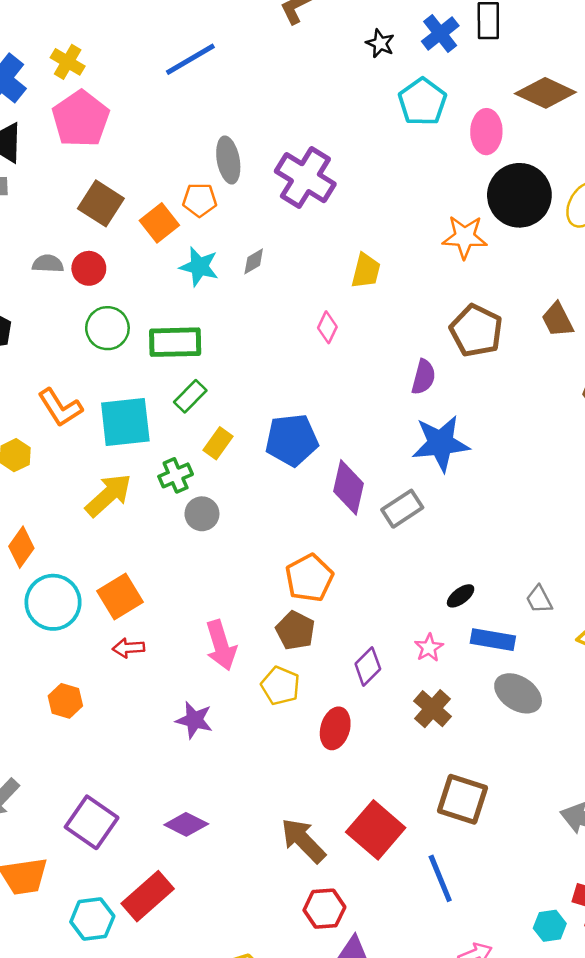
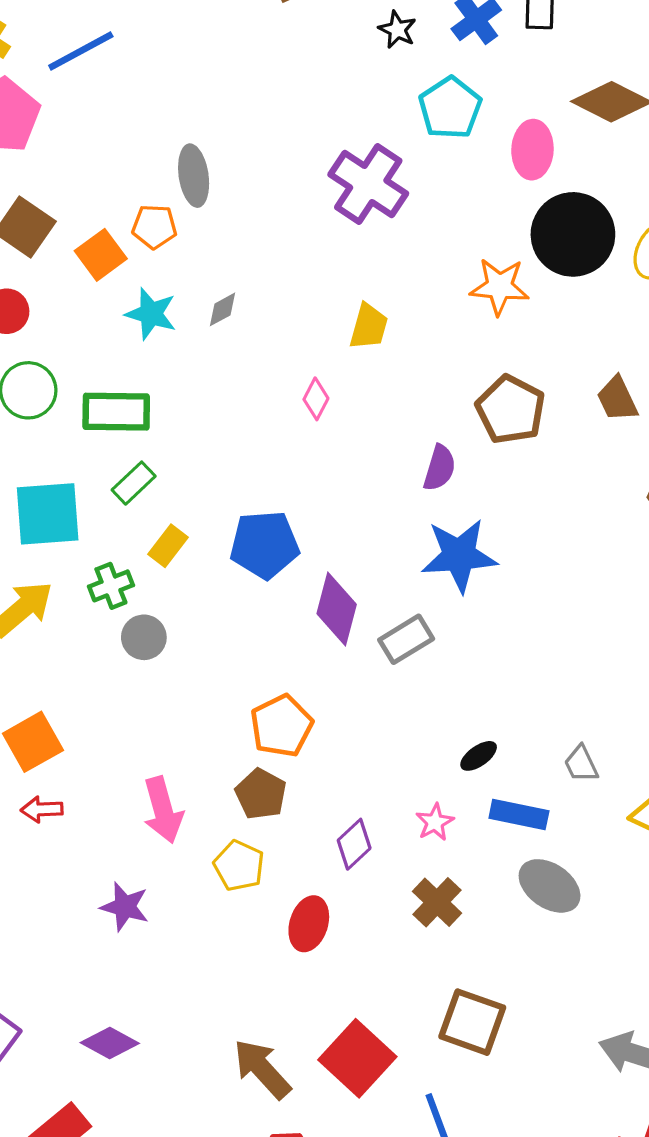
blue line: (190, 59) -> (81, 51), moved
purple cross: (305, 178) -> (368, 184), moved

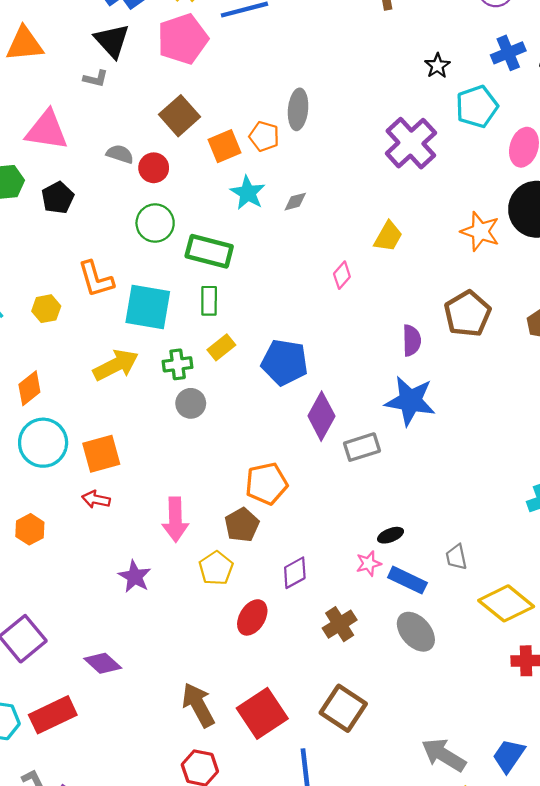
black star: (397, 30) -> (437, 66), moved
purple semicircle: (440, 468) -> (412, 340), turned -32
green rectangle: (134, 483) -> (209, 301), turned -60
pink star: (435, 822) -> (369, 564), moved

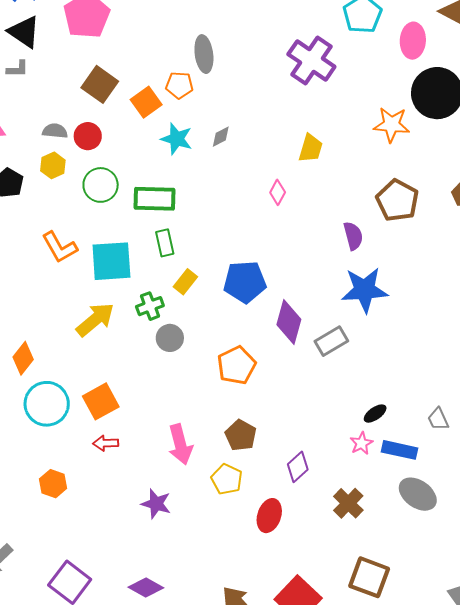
yellow hexagon: (46, 309) -> (53, 165), moved
orange pentagon: (266, 484) -> (236, 365), moved

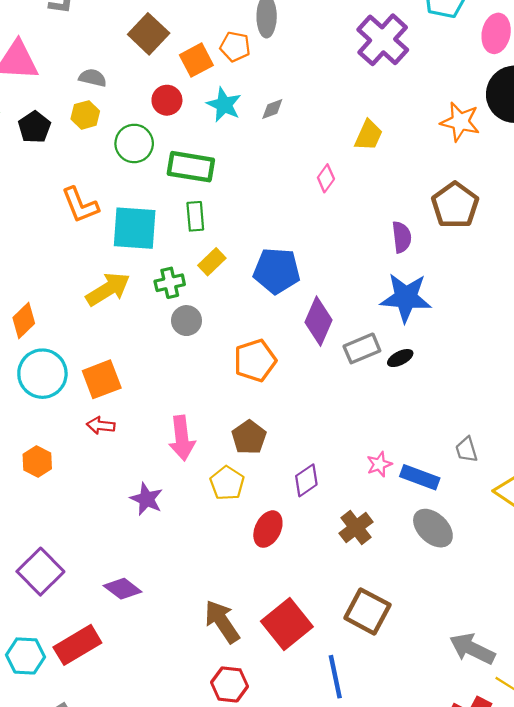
red circle: (88, 136) -> (167, 100), moved
black ellipse: (375, 414) -> (400, 358), moved

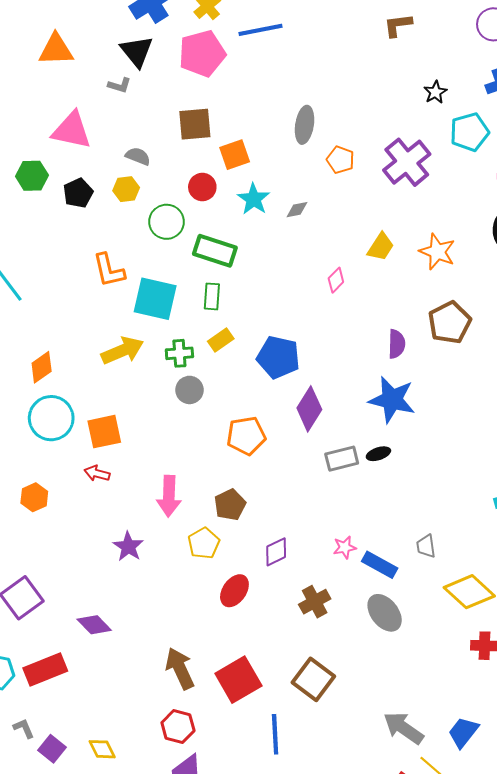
brown square: (149, 34) -> (195, 124), turned 33
orange pentagon: (235, 47) -> (340, 160), moved
orange star: (460, 122) -> (437, 252), moved
gray rectangle: (362, 348) -> (342, 459), moved

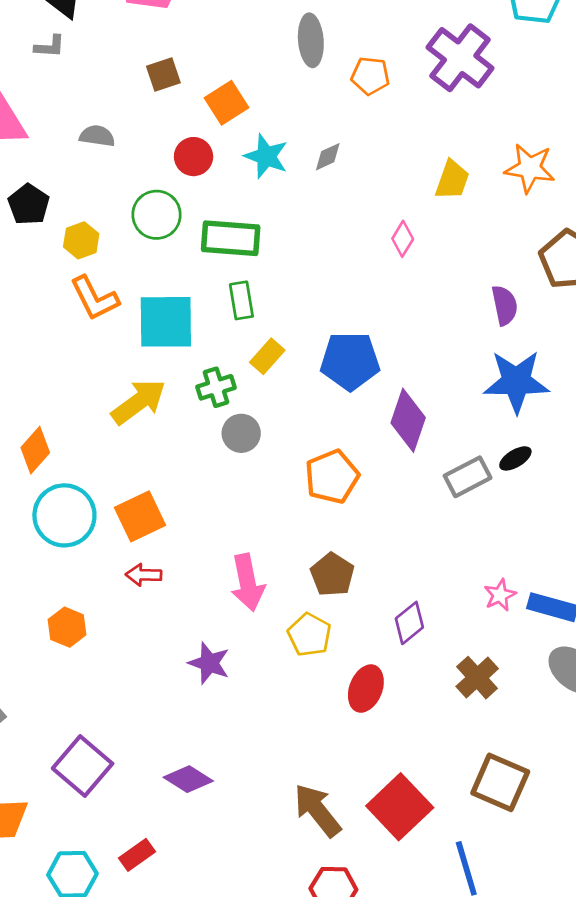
brown square: (195, 124) -> (163, 75), size x0.7
yellow hexagon: (126, 189) -> (81, 240), moved
red rectangle: (45, 670) -> (137, 855), size x0.6

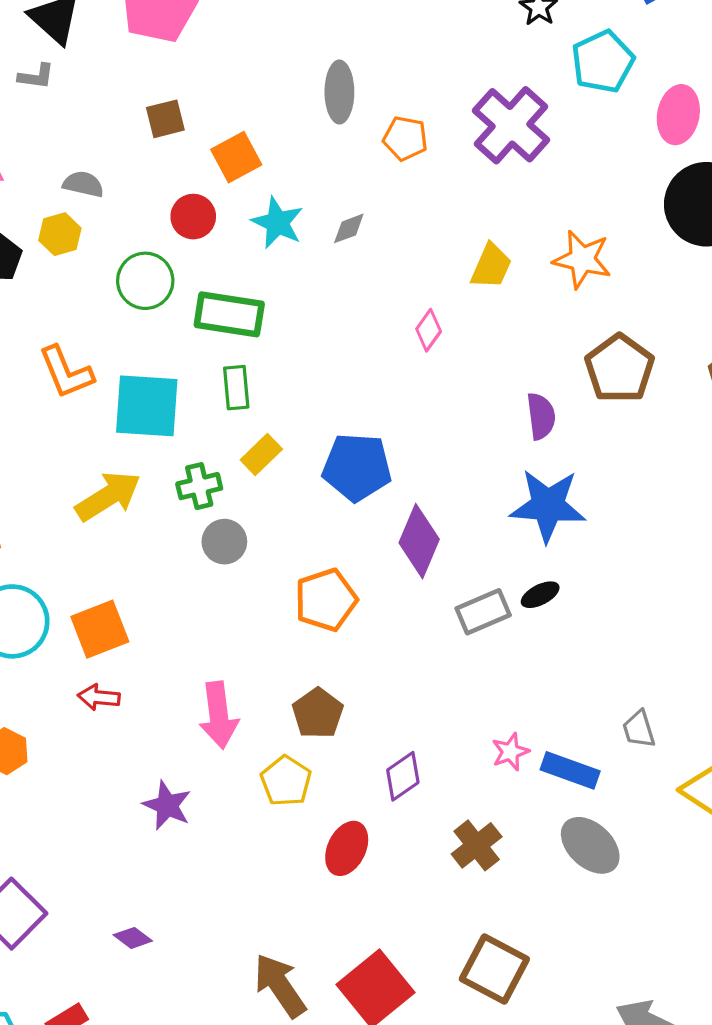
yellow hexagon: (81, 240) -> (60, 234), moved
purple diamond: (188, 779) -> (133, 938), size x0.7

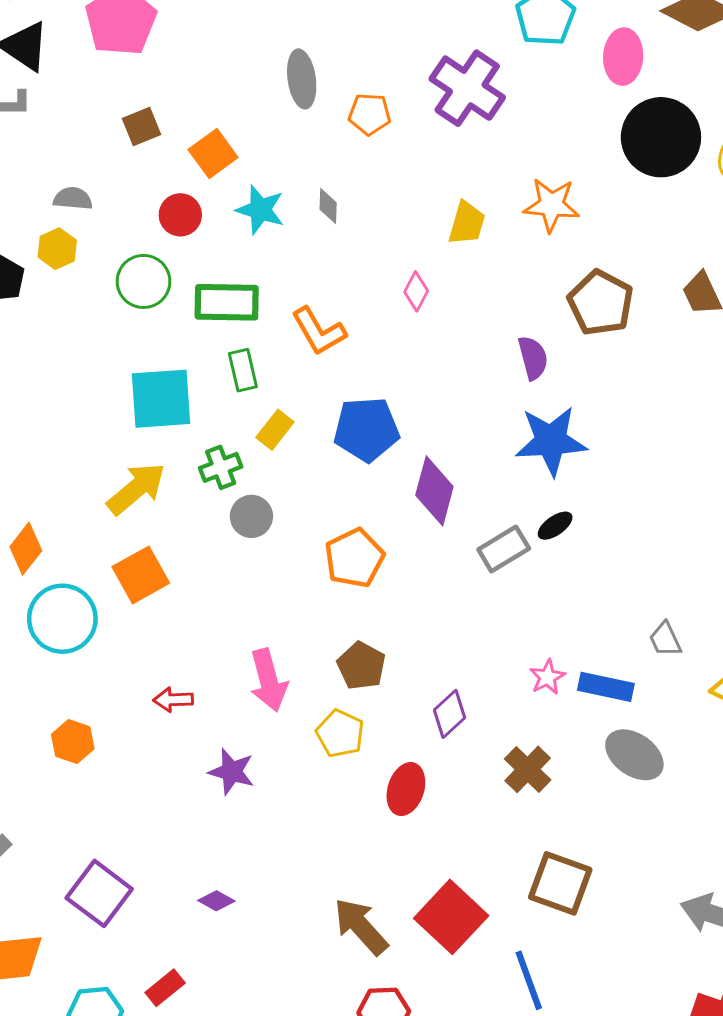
gray diamond: (349, 228) -> (328, 206), turned -60
orange L-shape: (66, 372) -> (319, 331), moved
orange square: (100, 629) -> (141, 575), moved
red arrow: (99, 697) -> (173, 700), moved

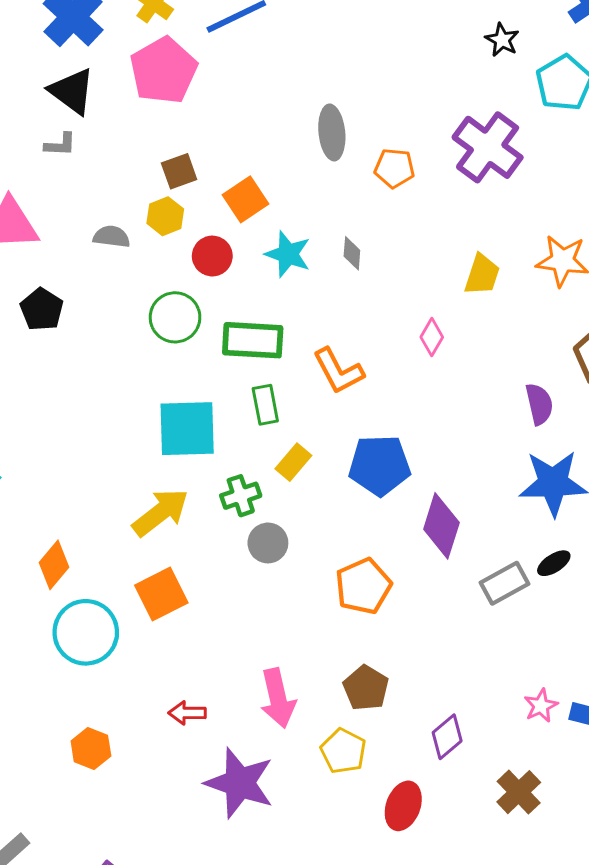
yellow hexagon: (57, 249) -> (165, 216), moved
purple star: (232, 772) -> (240, 783), size x1.6

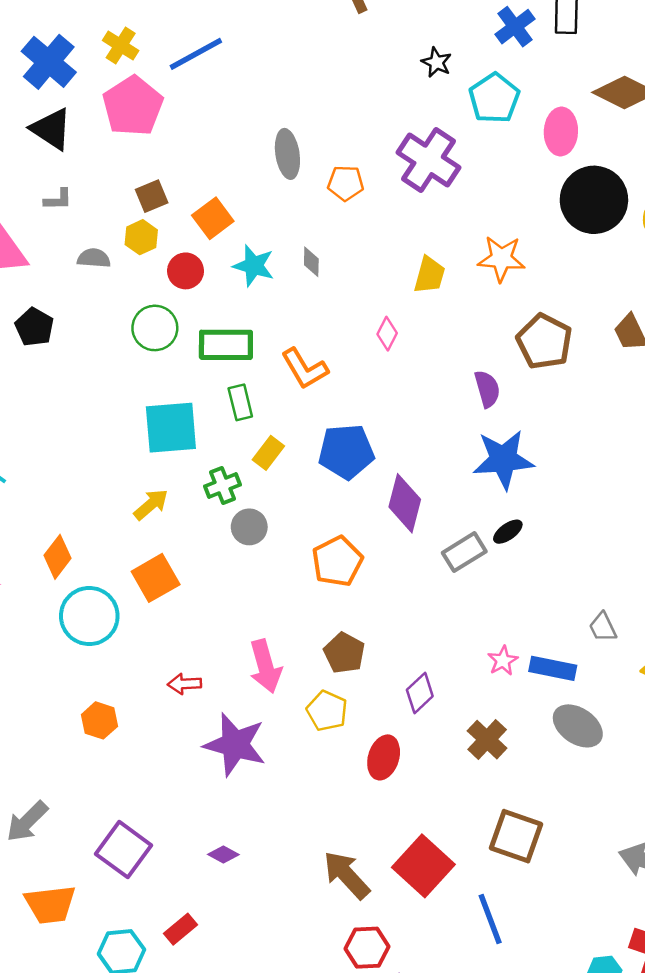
gray L-shape: (60, 145) -> (58, 199), moved
yellow arrow: (160, 512) -> (151, 504), size x0.7

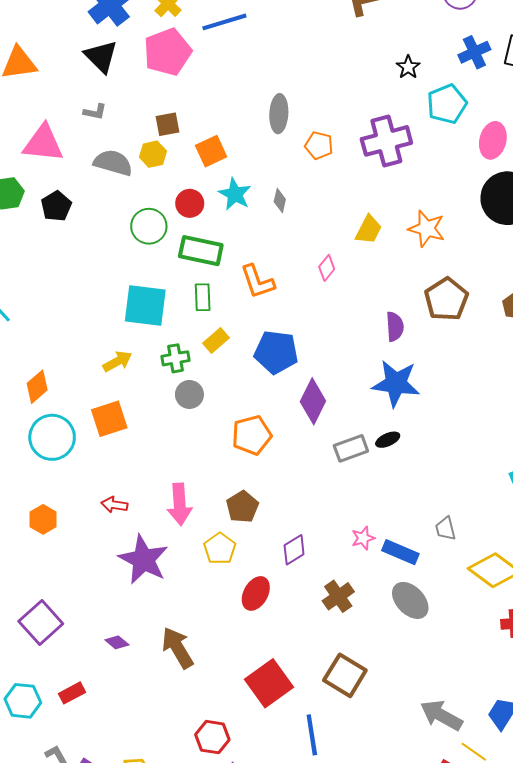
purple cross: (429, 160) -> (386, 141), turned 30
gray semicircle: (94, 258) -> (113, 163), size x1.5
red circle: (186, 271) -> (190, 203), moved
brown arrow: (347, 875) -> (178, 648), moved

